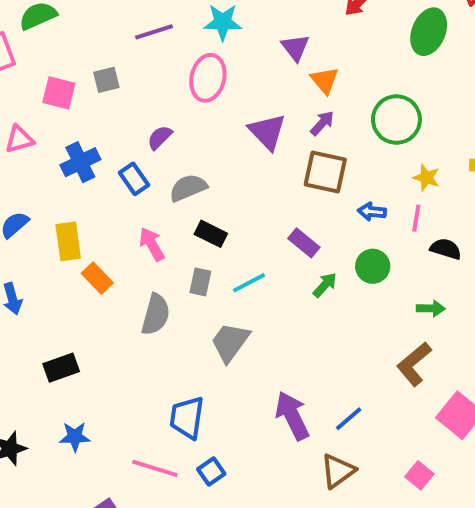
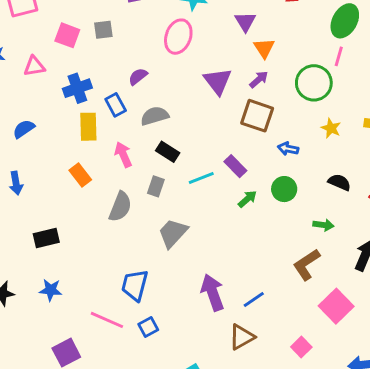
pink line: (416, 218) -> (339, 56), moved
yellow rectangle: (68, 241) -> (88, 127), moved
cyan line: (249, 283) -> (201, 178), moved

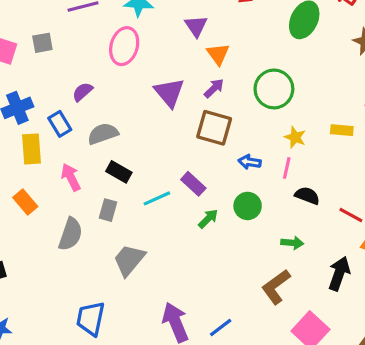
pink line: (339, 56) -> (287, 168), moved

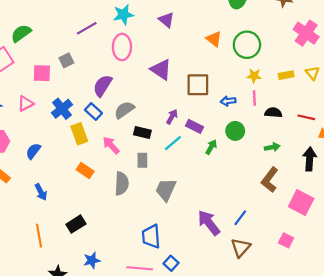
orange triangle: (218, 54) -> (214, 39), moved
purple arrow: (214, 88) -> (172, 117), moved
green circle: (274, 89) -> (247, 45), moved
purple semicircle: (82, 92) -> (103, 86), size x1.5
yellow rectangle: (342, 130) -> (286, 75), moved

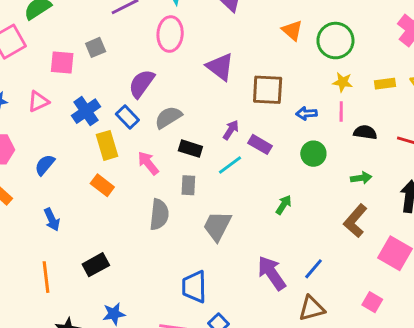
green arrow: (211, 147) -> (284, 205), moved
orange rectangle: (85, 170) -> (102, 185), moved
brown triangle: (241, 248) -> (312, 308), turned 30

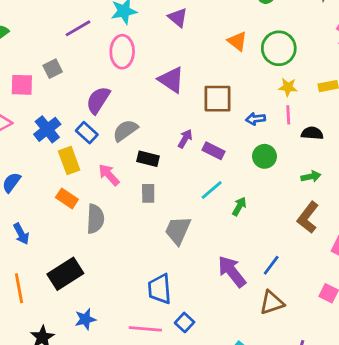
cyan line: (230, 165) -> (212, 190), moved
gray semicircle: (159, 214) -> (95, 219), moved
black rectangle: (96, 265) -> (65, 274), size x1.4

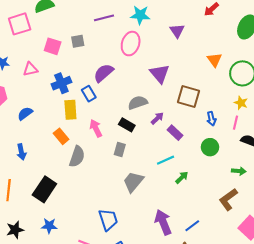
blue arrow: (256, 119) -> (211, 119), turned -112
gray semicircle: (125, 130) -> (138, 103), moved
black rectangle: (65, 274) -> (44, 189), turned -40
blue trapezoid: (160, 289) -> (108, 220), turned 150

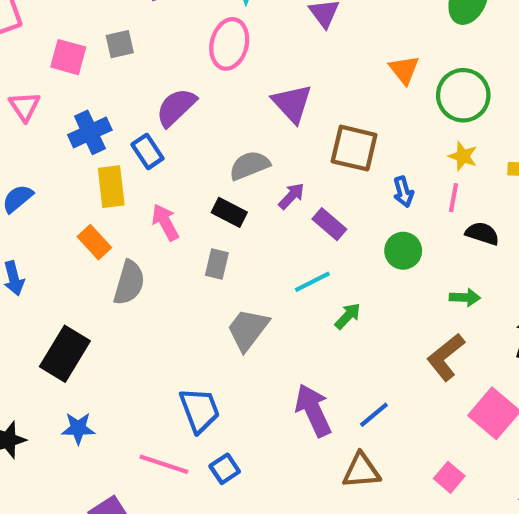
pink triangle: (30, 69) -> (25, 106), turned -49

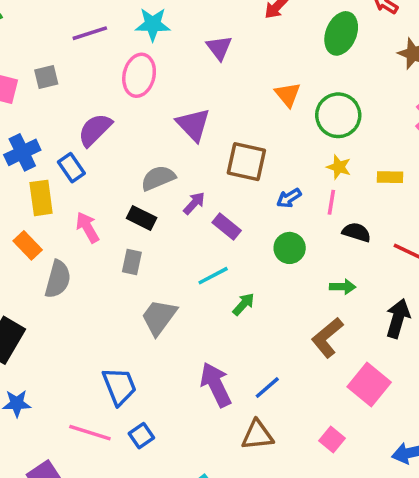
blue arrow: (403, 192) -> (289, 198), turned 75

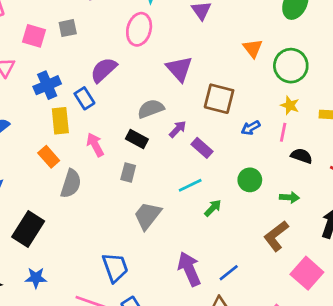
green circle: (290, 248) -> (250, 180), moved

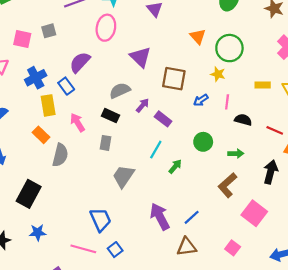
yellow star: (290, 105) -> (218, 74), moved
cyan line: (190, 185) -> (156, 150), turned -30

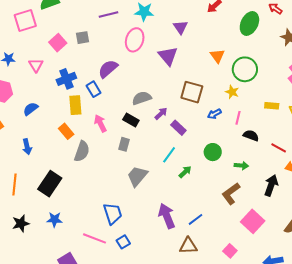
pink square: (22, 39) -> (58, 43), turned 30
purple triangle: (140, 57) -> (168, 56), moved

